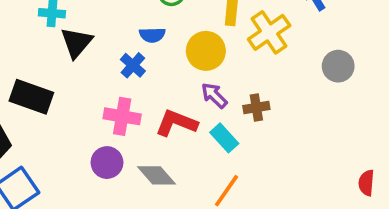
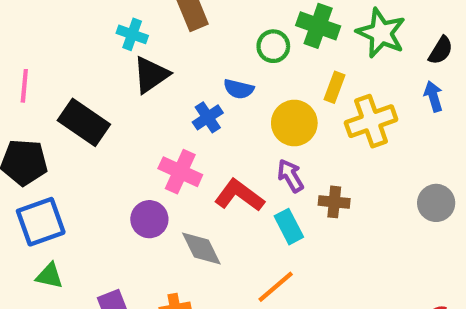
gray circle: (338, 66) -> (436, 203), moved

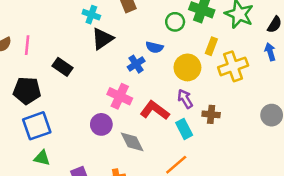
black rectangle: (84, 122) -> (63, 67), size x0.7

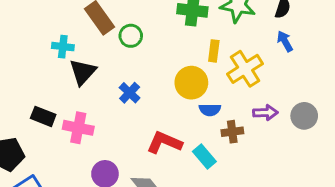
green circle: (175, 22) -> (131, 36), moved
blue semicircle: (154, 47) -> (210, 110), moved
pink cross: (120, 96) -> (78, 128), moved
purple arrow: (185, 99) -> (265, 113), moved, turned 132

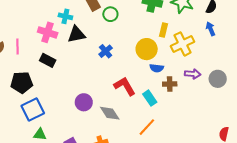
black triangle: (83, 72) -> (77, 34), turned 30
pink cross: (78, 128) -> (48, 32), moved
red L-shape: (164, 143) -> (125, 86), turned 30

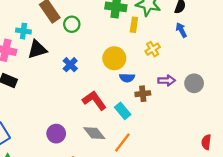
yellow rectangle: (163, 30) -> (134, 25), moved
yellow cross: (183, 44) -> (153, 49), size x0.6
purple circle: (84, 102) -> (56, 134), moved
gray diamond: (110, 113) -> (94, 133), moved

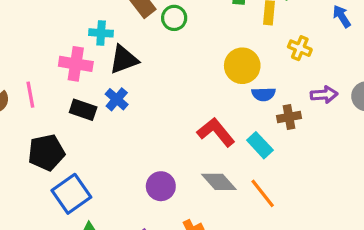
yellow cross: (153, 49) -> (300, 48), turned -32
blue cross: (70, 65) -> (117, 99), moved
orange line: (122, 142) -> (263, 193), turned -72

